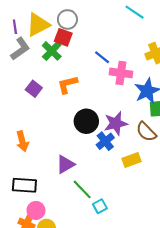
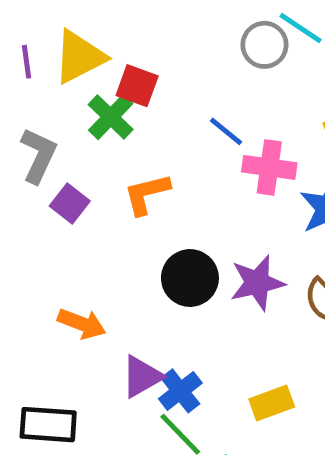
gray circle: (67, 19) -> (264, 45), moved
gray L-shape: (20, 49) -> (39, 155), moved, turned -30
orange arrow: (22, 141) -> (82, 324), moved, turned -54
blue cross: (105, 141) -> (180, 391), moved
yellow rectangle: (131, 160) -> (272, 403), moved

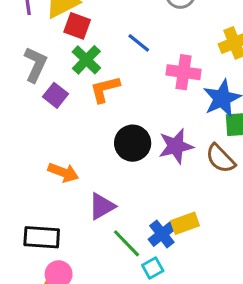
red square: (137, 86) -> (77, 26), moved
green cross: (111, 117) -> (86, 60), moved
blue line: (226, 131) -> (139, 43), moved
blue cross: (180, 391) -> (162, 234), moved

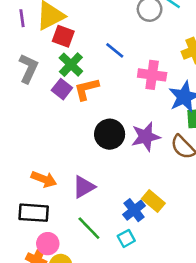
purple square: (56, 95) -> (62, 89), moved
orange arrow: (63, 172) -> (44, 179), moved
yellow rectangle: (185, 223) -> (153, 201), turned 60
green line: (126, 243) -> (89, 228), moved

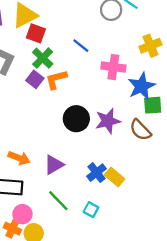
blue cross: (134, 210) -> (97, 173), moved
cyan square: (126, 238) -> (91, 210), turned -32

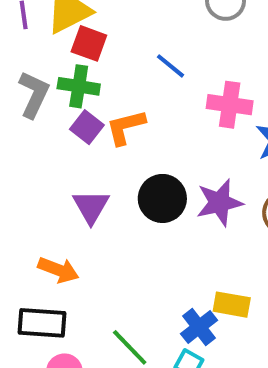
green cross: (43, 58) -> (79, 86), moved, turned -35
purple triangle: (54, 165) -> (91, 207), moved, turned -30
blue cross: (97, 173) -> (199, 327), moved
yellow rectangle: (115, 177) -> (232, 305), turned -30

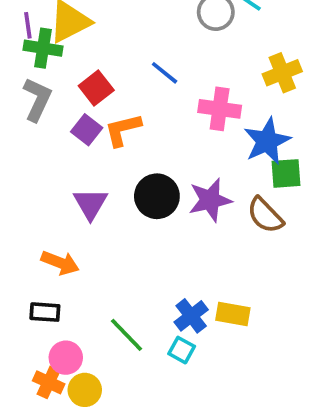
red square: (89, 43) -> (96, 88), moved, turned 32
green cross: (79, 86) -> (43, 48), moved
yellow rectangle: (232, 305) -> (233, 314), moved
black rectangle: (42, 323) -> (45, 312), size x0.7

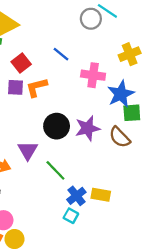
purple square: (87, 130) -> (16, 87), turned -35
purple triangle: (90, 204) -> (28, 150), moved
green line: (127, 335) -> (55, 170), moved

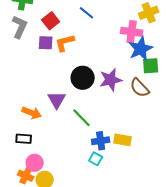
pink cross: (93, 75) -> (132, 32), moved
blue cross: (76, 196) -> (101, 141), turned 30

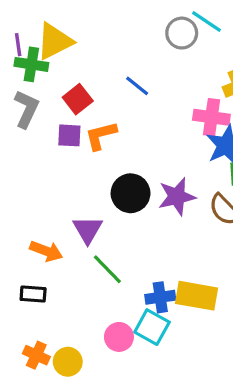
green line: (82, 118) -> (107, 269), moved
yellow rectangle: (123, 140) -> (197, 296), size x1.4
cyan square: (96, 159) -> (152, 327), size x1.5
pink circle: (35, 163) -> (119, 337), moved

